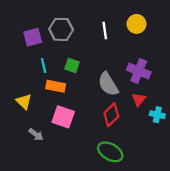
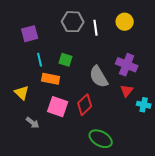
gray hexagon: (61, 29) -> (73, 22), moved
red diamond: (111, 115) -> (85, 105), moved

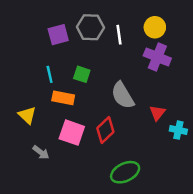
purple square: (30, 34) -> (58, 35), moved
purple cross: (127, 65) -> (157, 57), moved
green ellipse: (101, 139) -> (125, 172), turned -55

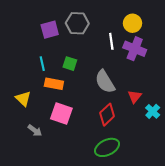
white line: (119, 35) -> (111, 41), moved
red diamond: (105, 130) -> (107, 115), moved
cyan cross: (178, 130) -> (153, 111), turned 32

